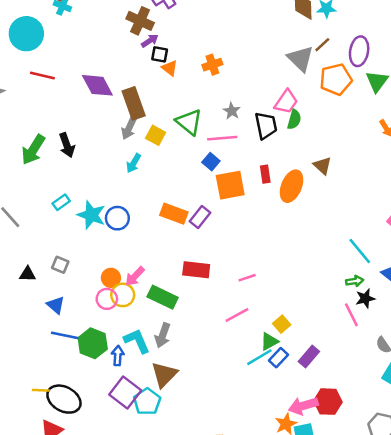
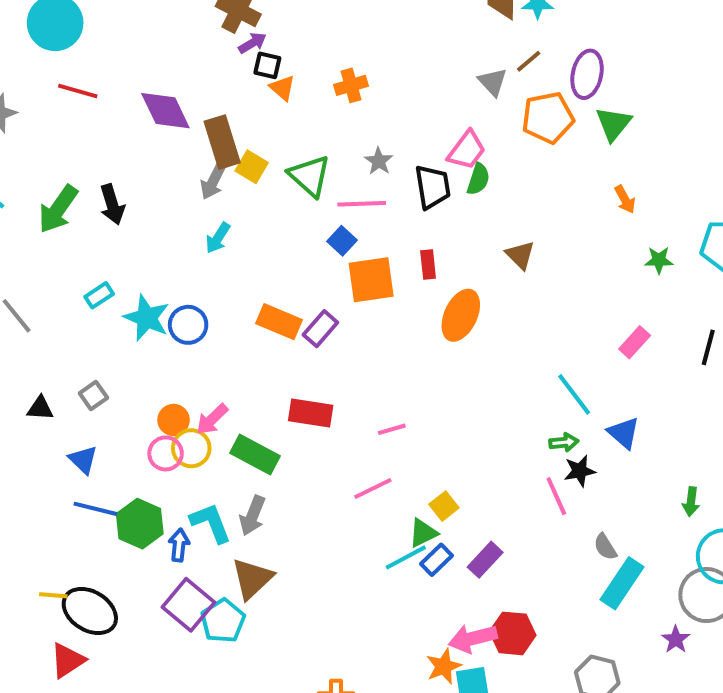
gray triangle: (300, 59) -> (493, 82), size x0.7
yellow square: (156, 135) -> (252, 167), moved
orange ellipse: (291, 186) -> (461, 315), moved
gray square: (60, 265) -> (93, 395), turned 30

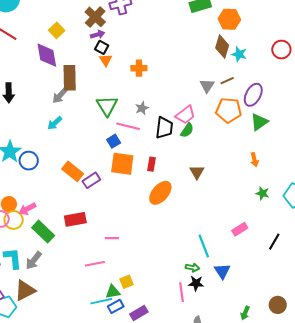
yellow square: (252, 167) -> (57, 30), moved
red rectangle: (311, 413) -> (75, 219), turned -35

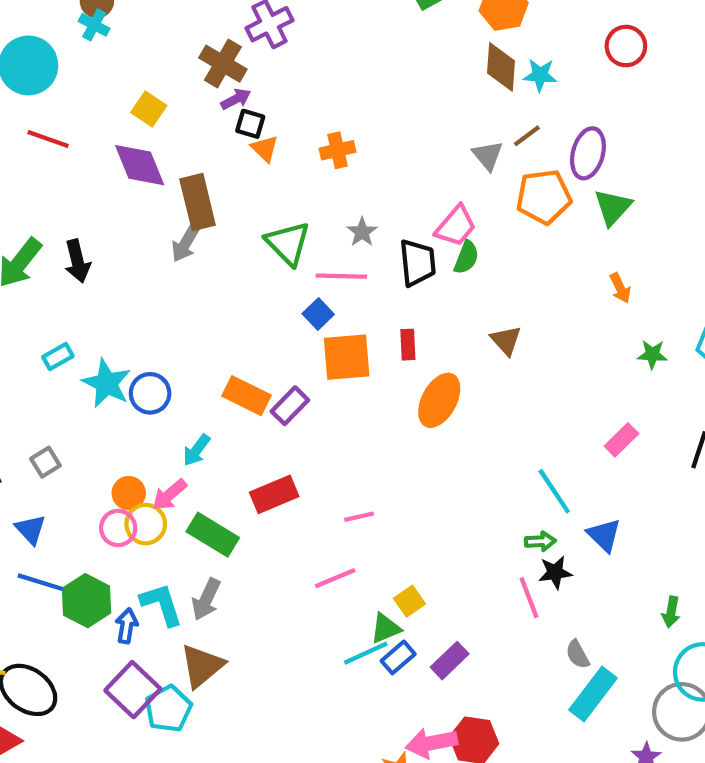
cyan arrow: (55, 123) -> (197, 450), moved

